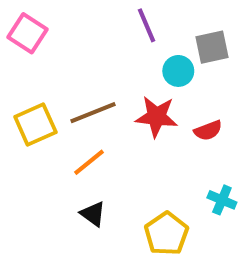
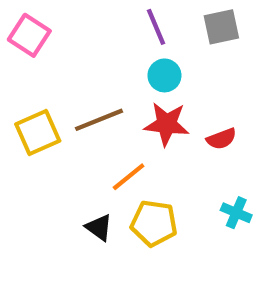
gray square: (212, 47) -> (221, 27), moved
cyan circle: (178, 71) -> (164, 75), moved
orange line: (89, 162) -> (129, 177), moved
yellow pentagon: (166, 234) -> (154, 223), moved, turned -30

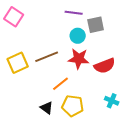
purple line: (156, 27) -> (74, 13), turned -60
gray square: (221, 27) -> (96, 25), moved
red semicircle: (221, 139) -> (105, 66), size x1.5

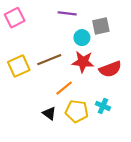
purple line: (74, 13) -> (67, 13), moved
pink square: (14, 17) -> (15, 18), turned 30
cyan cross: (112, 101) -> (103, 106), moved

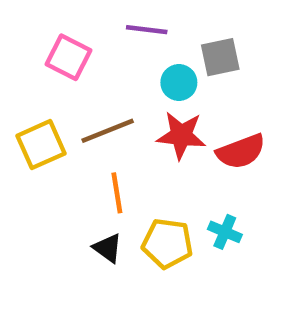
pink square: (15, 18) -> (69, 57), moved, turned -36
orange line: (64, 88) -> (117, 193), moved, turned -60

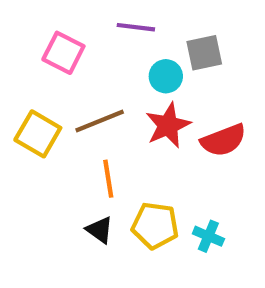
red star: (181, 135) -> (168, 125), turned -30
yellow square: (41, 145) -> (38, 134), turned -36
cyan cross: (225, 232) -> (208, 236), moved

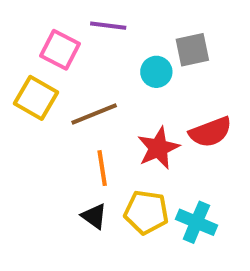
purple line: (136, 27) -> (108, 26), moved
red star: (168, 125) -> (158, 148), moved
yellow square: (38, 134) -> (36, 98), moved
cyan cross: (208, 236) -> (196, 222), size x1.4

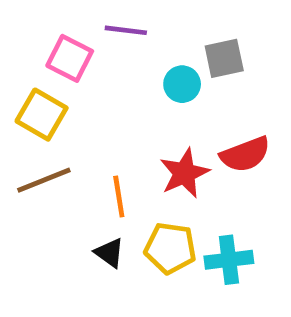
brown line: (94, 114) -> (44, 180), moved
cyan cross: (196, 222) -> (229, 260), turned -30

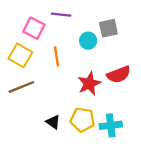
orange line: (119, 197) -> (57, 56), moved

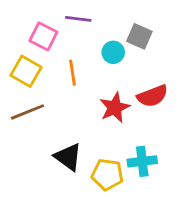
gray square: (108, 28) -> (139, 36), turned 36
yellow pentagon: (82, 120) -> (107, 174), moved
black triangle: (53, 122) -> (68, 157), size x1.5

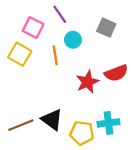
purple line: (78, 19) -> (60, 14), turned 48
cyan circle: (113, 52) -> (73, 40), moved
brown line: (27, 112) -> (21, 125), moved

